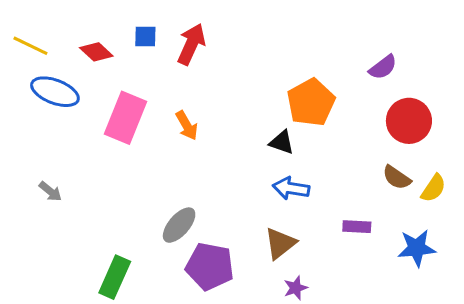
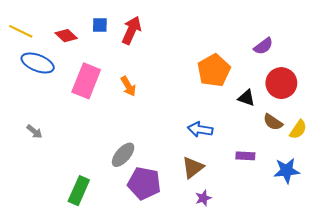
black triangle: (282, 142) -> (247, 98), moved

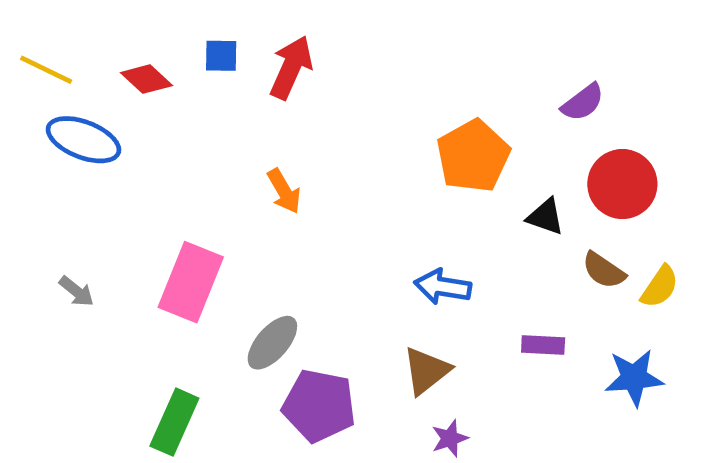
pink rectangle: (86, 81) -> (191, 282), moved

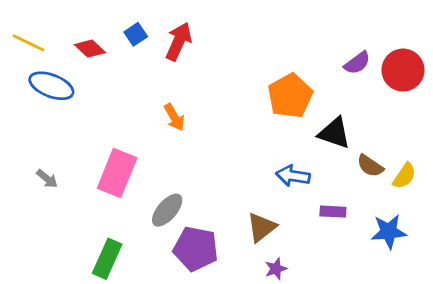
blue square: (221, 56) -> (136, 34), turned -35
red circle: (622, 184) -> (403, 70), moved
black triangle: (545, 217) -> (334, 133), size x1.4
blue arrow: (443, 287) -> (293, 176), moved

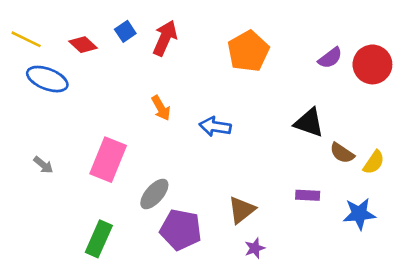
orange pentagon: (290, 96) -> (248, 51), moved
blue arrow: (293, 176) -> (215, 127), moved

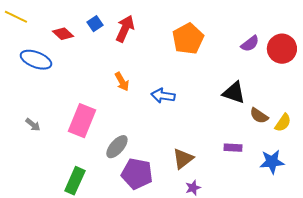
yellow line: (26, 39) -> (16, 17), moved

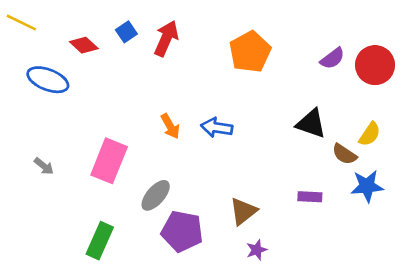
orange arrow: (122, 82) -> (170, 126), moved
yellow semicircle: (283, 123) -> (370, 134), moved
blue star: (272, 162) -> (367, 186), moved

